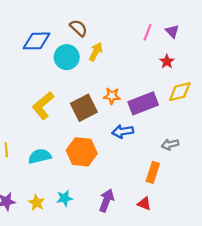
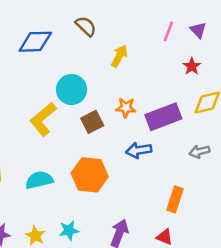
yellow arrow: (96, 52) -> (119, 56), moved
cyan circle: (67, 57) -> (72, 90), moved
brown square: (84, 108) -> (92, 122), size x0.7
gray arrow: (170, 144) -> (200, 152), moved

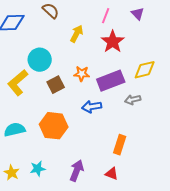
pink line: (168, 31) -> (106, 16), moved
red star: (192, 66) -> (113, 42), moved, size x1.6
gray arrow: (200, 152) -> (133, 100), moved

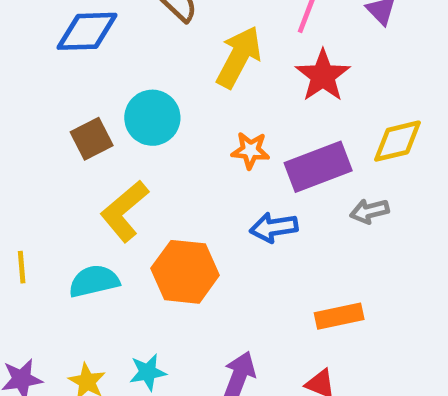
yellow arrow: (77, 34) -> (239, 57), size x1.5
yellow L-shape: (18, 83) -> (124, 211), moved
brown square: (56, 85) -> (92, 139), moved
orange rectangle: (120, 145) -> (339, 316), turned 60

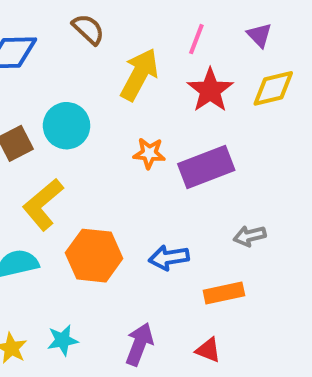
yellow diamond: (398, 141) -> (273, 88), moved
gray arrow: (369, 211) -> (250, 236), moved
blue arrow: (274, 227) -> (169, 258), moved

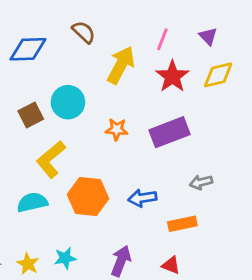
orange star: (149, 153) -> (117, 129), moved

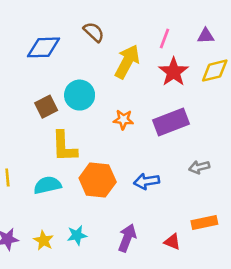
purple triangle: (208, 36) -> (206, 36), turned -48
yellow L-shape: (51, 159) -> (64, 147), turned -52
orange rectangle: (182, 224) -> (204, 222), moved

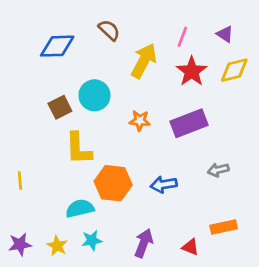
purple triangle: (206, 36) -> (225, 34), turned 36
cyan semicircle: (47, 185) -> (80, 208), moved

